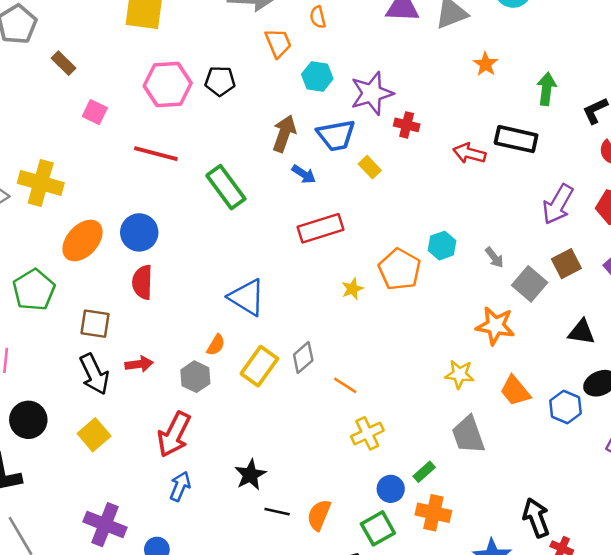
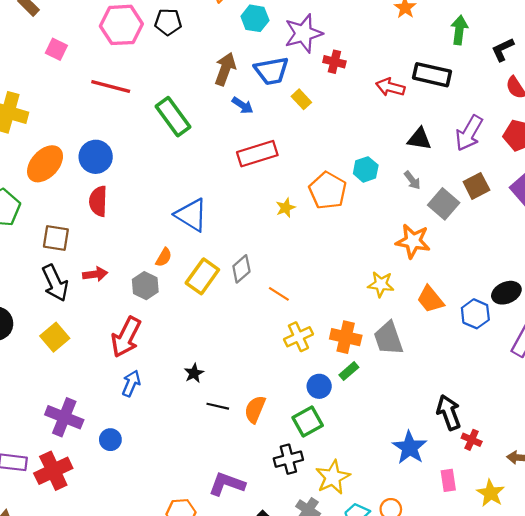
black triangle: (582, 332) -> (419, 139), moved
black star: (250, 475) -> (194, 373), size x0.7
orange cross: (433, 513) -> (346, 337), moved

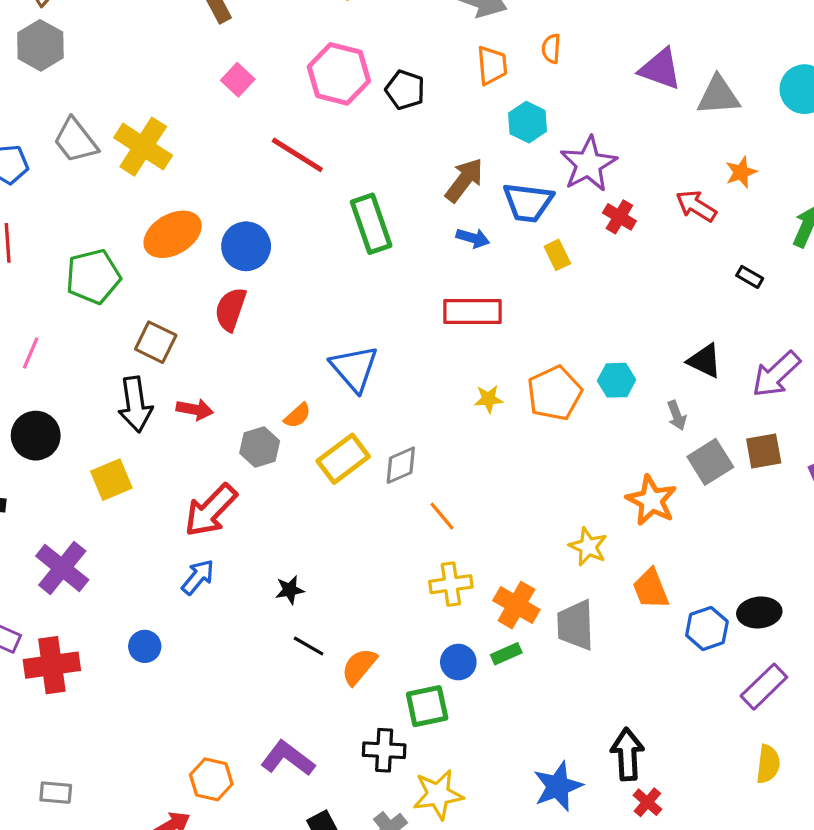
purple star: (303, 33) -> (588, 164), turned -30
black rectangle: (432, 75) -> (750, 277), size x0.5
red arrow: (390, 87) -> (696, 206), moved
blue arrow: (243, 105) -> (473, 238), turned -35
purple cross: (64, 417) -> (62, 568), moved

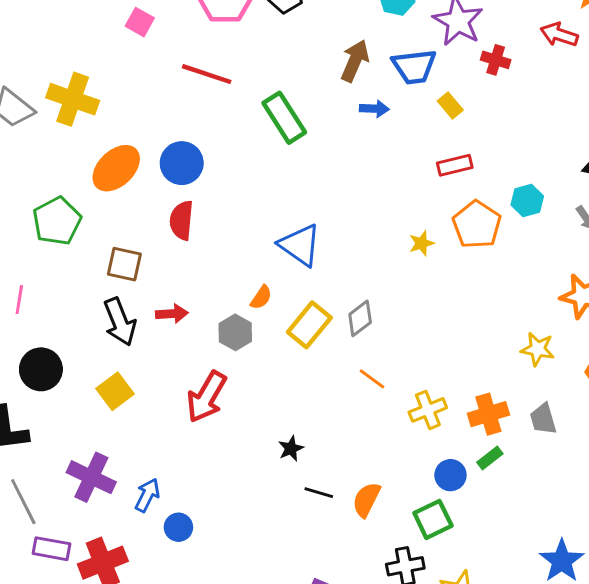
red rectangle: (472, 312) -> (455, 165), moved, size x0.7
orange line: (442, 516) -> (372, 379), moved
blue arrow: (198, 577) -> (147, 495), moved
orange cross: (516, 605) -> (488, 414), turned -33
gray trapezoid: (575, 625) -> (543, 419), size x0.7

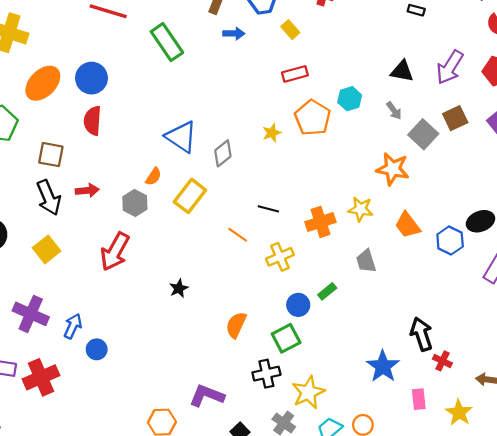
gray diamond: (360, 318) -> (223, 153), moved
orange cross: (488, 414) -> (320, 222), moved
black line: (319, 493) -> (268, 209), moved

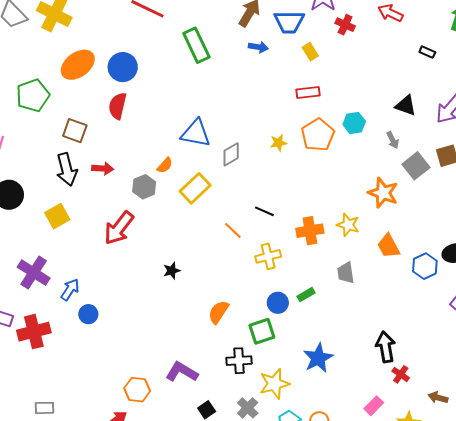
blue triangle: (181, 137) -> (196, 133), turned -32
blue star: (383, 366) -> (318, 358), moved
pink rectangle: (419, 399) -> (374, 406), turned 42

